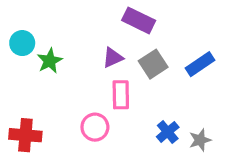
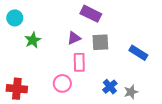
cyan circle: (22, 43) -> (15, 18), moved
gray square: (153, 64) -> (100, 42), turned 30
blue rectangle: (200, 64) -> (138, 53), moved, turned 66

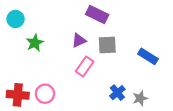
pink rectangle: (79, 62) -> (85, 67), turned 36
pink circle: (62, 83) -> (45, 94), moved

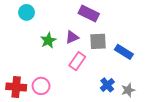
cyan circle: (16, 19) -> (27, 12), moved
green star: (35, 43) -> (48, 40), moved
blue rectangle: (148, 56) -> (124, 52), moved

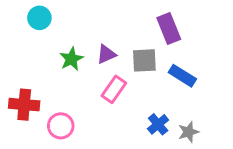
purple rectangle: (89, 13) -> (169, 28), moved, turned 42
red cross: (16, 87) -> (24, 105), moved

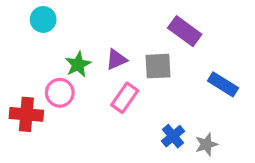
purple rectangle: (169, 28) -> (185, 31), turned -32
blue rectangle: (182, 76) -> (223, 84), moved
pink circle: (61, 126) -> (60, 93), moved

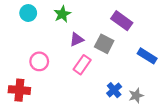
green star: (78, 64) -> (62, 14), moved
gray square: (158, 66) -> (104, 44), turned 30
red cross: (26, 114) -> (19, 90), moved

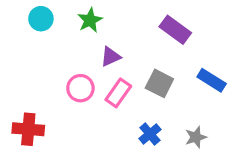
gray square: (104, 44) -> (159, 83), moved
pink circle: (39, 61) -> (80, 88), moved
blue cross: (114, 90) -> (150, 134), moved

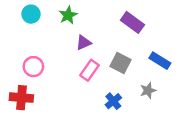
pink circle: (80, 88) -> (33, 67), moved
gray star: (196, 137) -> (148, 90), moved

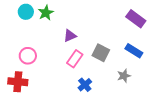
green star: (68, 15) -> (46, 13), moved
purple rectangle: (132, 22) -> (136, 19), moved
blue cross: (113, 101) -> (85, 85), moved

